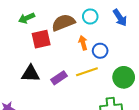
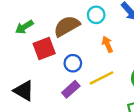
orange arrow: (83, 43) -> (107, 44), moved
blue circle: (100, 51) -> (73, 63), moved
black triangle: (31, 74) -> (24, 91), moved, turned 36

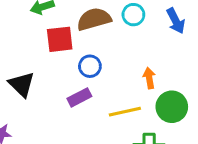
orange arrow: (107, 44) -> (149, 78), moved
yellow line: (101, 78) -> (125, 112), moved

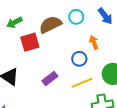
blue circle: (90, 66) -> (79, 59), moved
orange arrow: (149, 78) -> (94, 42), moved

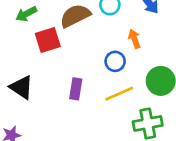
purple rectangle: (50, 79) -> (76, 89), turned -42

